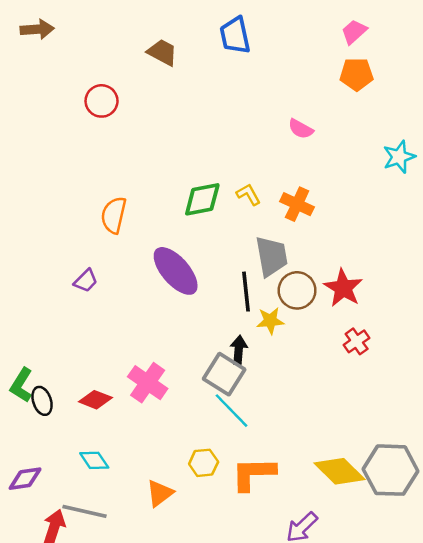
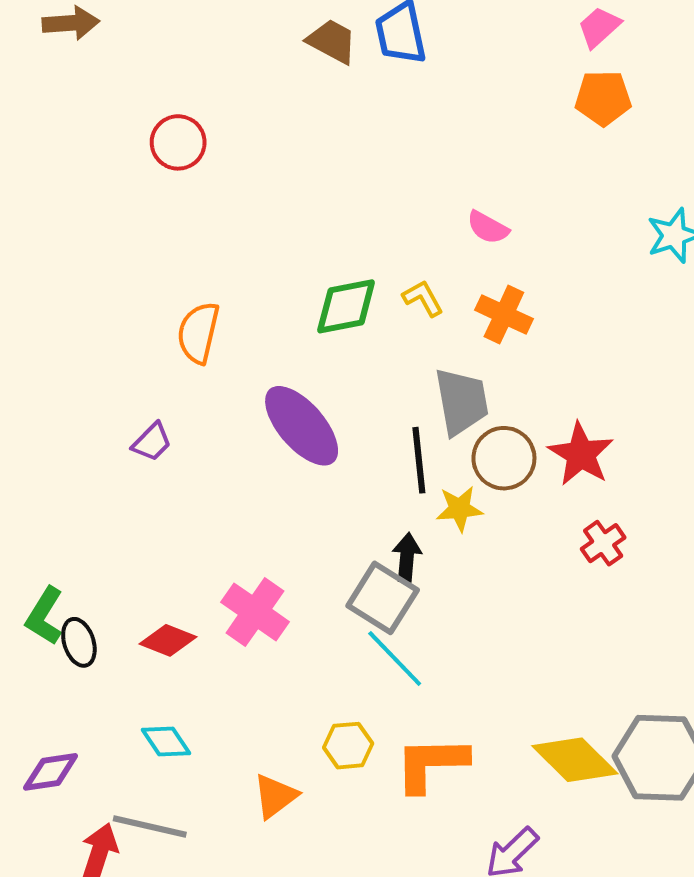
brown trapezoid: (162, 52) -> (332, 41), moved
pink semicircle: (301, 129) -> (488, 227), moved

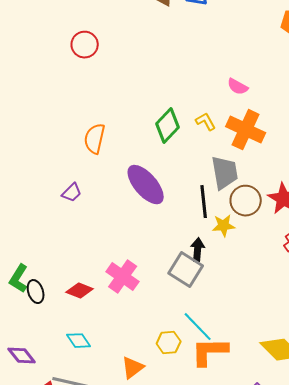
green diamond: (346, 306) -> (168, 126), turned -36
orange cross: (504, 314) -> (246, 130), size x1.4
cyan line: (395, 659) -> (198, 327), moved
purple diamond: (51, 772) -> (22, 356), turned 60

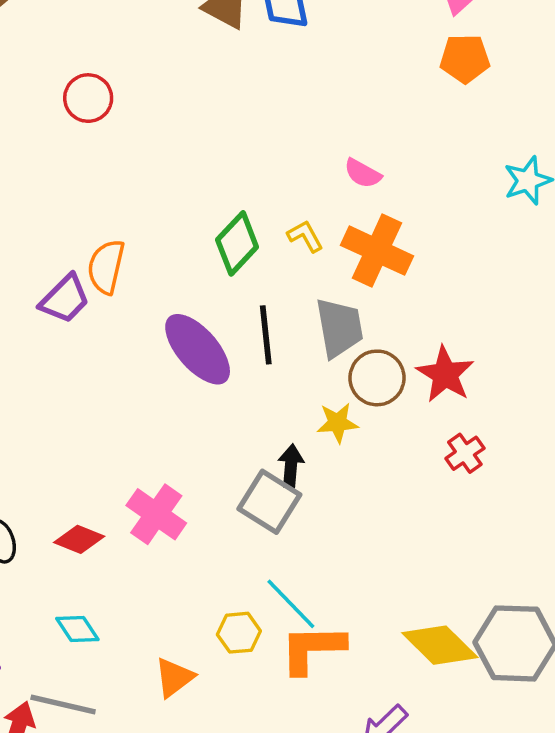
purple trapezoid: (72, 193) -> (65, 299), moved, size x1.4
black line: (204, 202) -> (266, 335), moved

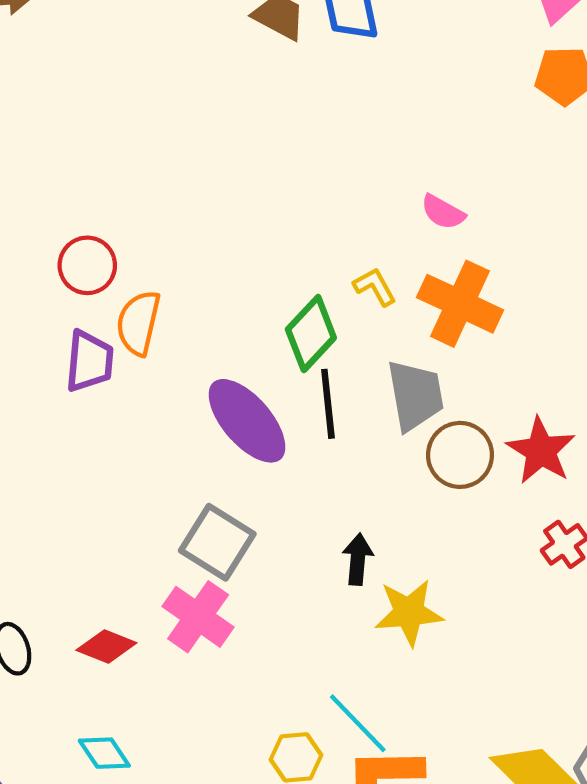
red circle: (88, 98) -> (87, 265), moved
green diamond: (237, 243) -> (311, 334), moved
purple trapezoid: (65, 299) -> (89, 361), turned -40
yellow star: (338, 423) -> (409, 613), moved, size x1.4
gray square: (269, 502) -> (217, 542), moved

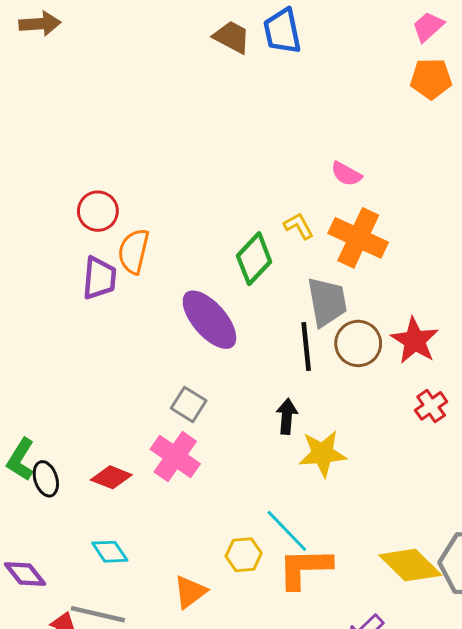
black line: (328, 404) -> (306, 346), moved
gray square: (217, 542) -> (189, 404), size x0.7

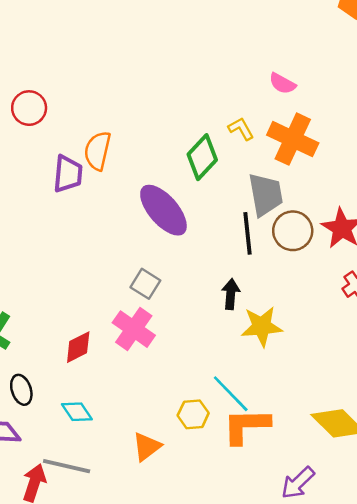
red circle: (98, 211) -> (29, 108), moved
red diamond: (111, 477) -> (78, 347), turned -48
black ellipse: (46, 479) -> (21, 390), moved

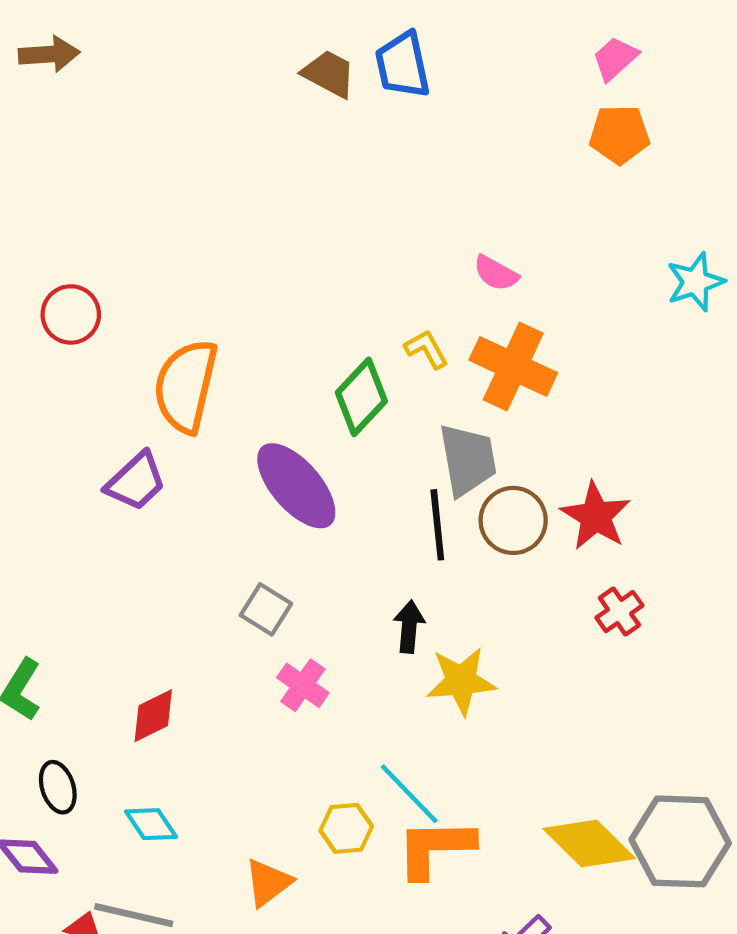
orange semicircle: (98, 151) -> (186, 386), size x1.4
purple trapezoid: (68, 174) -> (136, 481), moved, turned 42
pink cross: (134, 329) -> (303, 685), moved, size x0.7

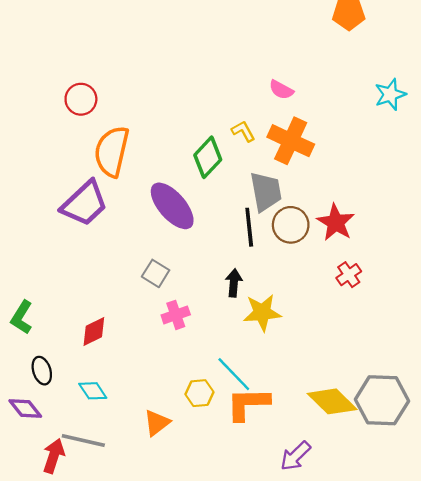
red circle: (71, 314) -> (81, 99), moved
purple trapezoid: (136, 481) -> (84, 204), size x1.4
pink cross: (303, 685) -> (176, 315), turned 36

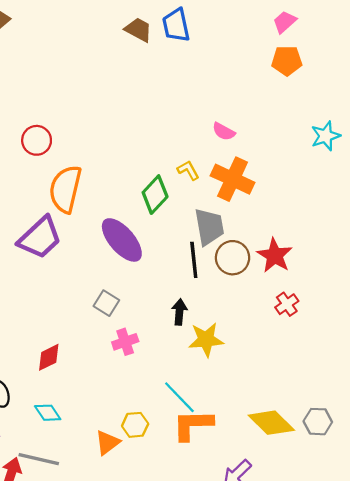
yellow hexagon: (199, 393) -> (135, 425), moved
gray hexagon: (382, 400) -> (318, 422), size x0.6

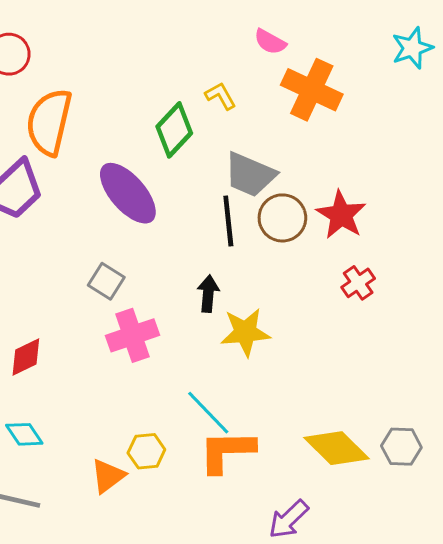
orange cross: (233, 179) -> (312, 90), moved
gray trapezoid: (209, 227) -> (250, 175), turned 123
pink cross: (125, 342) -> (133, 335), size x1.4

